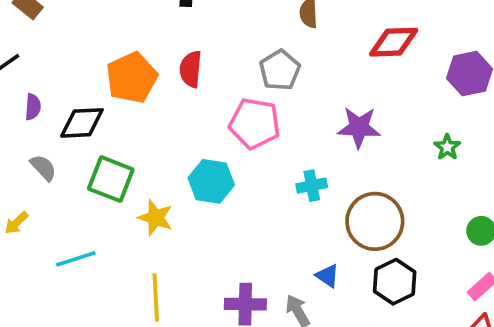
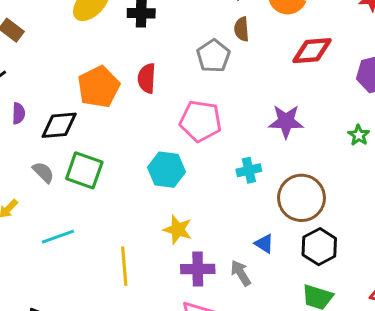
gray pentagon: (280, 70) -> (213, 56), moved
gray semicircle: (43, 168) -> (43, 172), moved
yellow star: (155, 218) -> (178, 230), moved

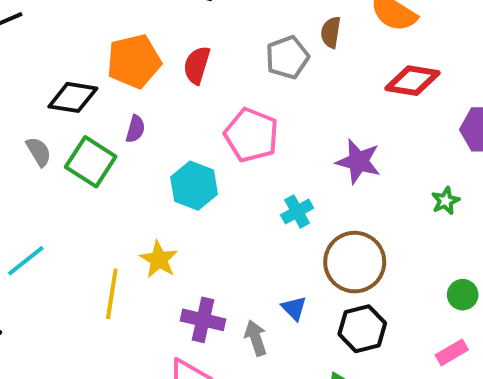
purple semicircle: (19, 113) -> (135, 129), moved
cyan cross: (249, 170) -> (297, 212), turned -30
yellow star: (178, 230) -> (159, 259), moved
cyan line: (58, 237) -> (26, 261), moved, turned -32

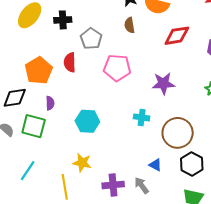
gray pentagon: (287, 57) -> (91, 39), moved
pink pentagon: (251, 135) -> (117, 68), moved
cyan cross: (297, 212) -> (142, 117), turned -35
cyan line: (26, 261) -> (28, 171), moved

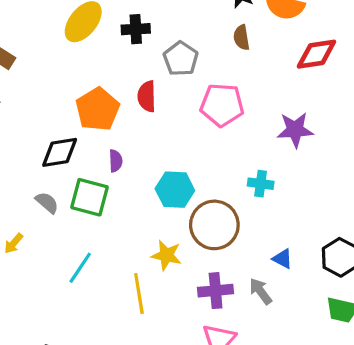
brown circle: (178, 133) -> (214, 225), moved

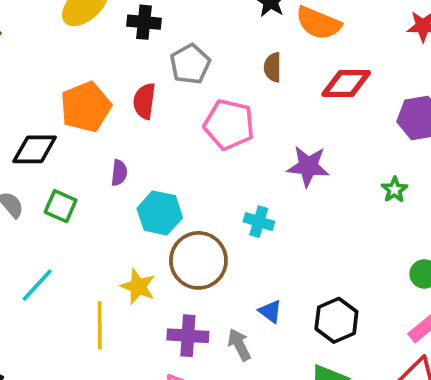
brown semicircle: (241, 38) -> (273, 67), moved
purple semicircle: (116, 161) -> (119, 173), moved
green square: (89, 197) -> (61, 206), size x0.7

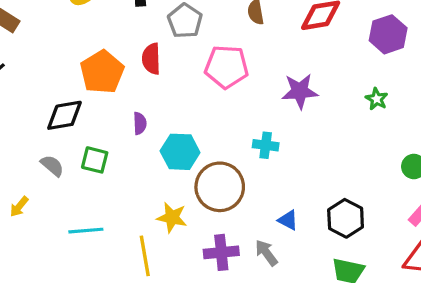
cyan line: (37, 285) -> (86, 231), turned 52

